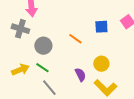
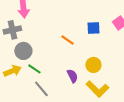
gray cross: (20, 29) -> (12, 30), turned -30
gray circle: (43, 46) -> (23, 51), moved

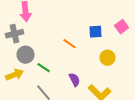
yellow circle: (93, 65) -> (108, 58), moved
green line: (34, 69) -> (44, 68), moved

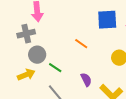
blue square: (96, 32) -> (107, 20), moved, size x1.5

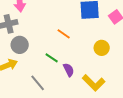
green line: (55, 68) -> (52, 58), moved

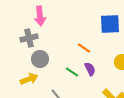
purple semicircle: (69, 70) -> (90, 69), moved

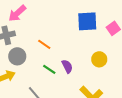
pink arrow: (40, 16) -> (17, 13), turned 54
orange line: (84, 48) -> (44, 44), moved

